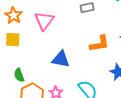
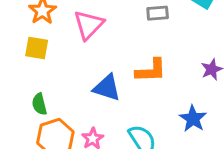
orange L-shape: (99, 44) -> (151, 70), moved

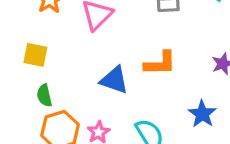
yellow square: (37, 48) -> (35, 55), moved

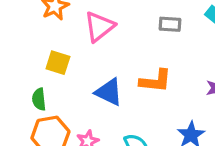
yellow square: (35, 55) -> (58, 63), moved

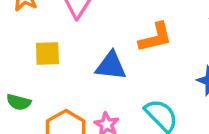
green semicircle: (39, 99) -> (19, 102), moved, turned -50

